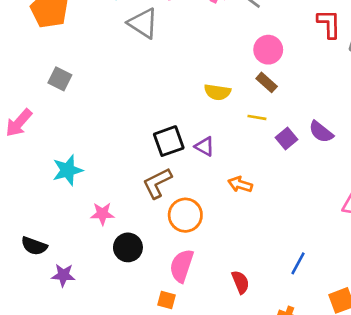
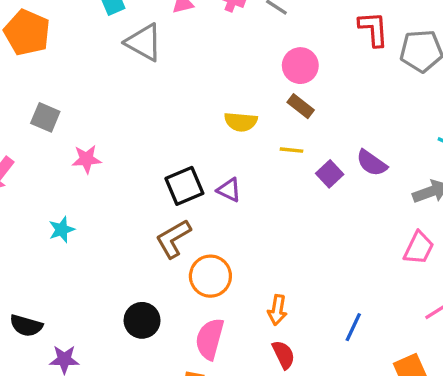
cyan star: (68, 170) -> (62, 230), size x0.7
orange arrow: (240, 184) -> (277, 310), moved, turned -95
pink star: (102, 214) -> (87, 159), moved

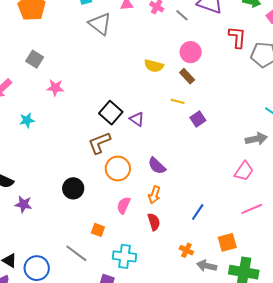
yellow semicircle: (241, 122) -> (154, 66), moved
purple semicircle: (372, 163) -> (157, 166), moved
black square: (184, 186) -> (111, 113), turned -35
cyan star: (62, 230) -> (27, 120), moved
pink semicircle: (210, 339) -> (124, 205), moved, size x0.7

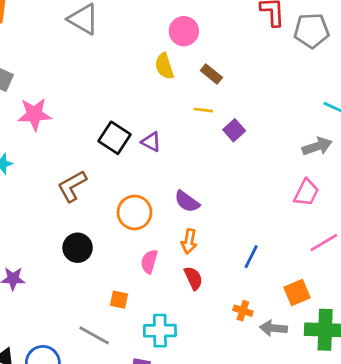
pink circle: (191, 52) -> (184, 31), moved
yellow semicircle: (154, 66) -> (164, 66), turned 66
pink star: (55, 88) -> (34, 114), size x1.4
brown L-shape: (99, 143) -> (72, 186), moved

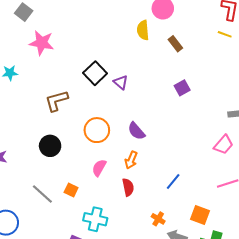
yellow line: (203, 110) -> (225, 34), moved
orange square: (297, 293) -> (200, 215), turned 30
gray line: (94, 335) -> (42, 194), moved

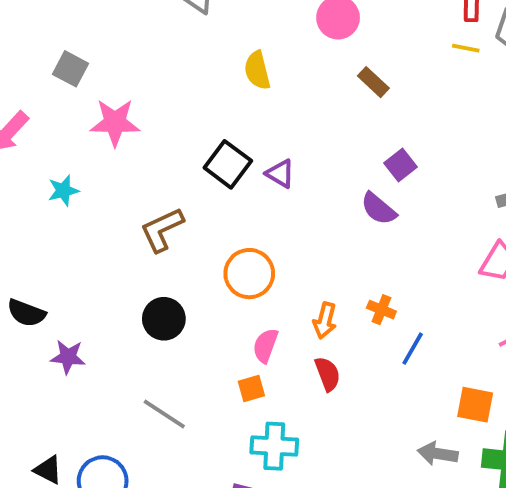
yellow semicircle: (143, 30) -> (257, 70), moved
purple semicircle: (136, 131) -> (379, 209), moved
orange square: (71, 190) -> (251, 389), moved, turned -32
orange cross: (158, 219) -> (381, 310), moved

